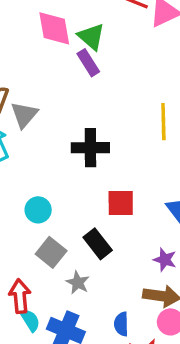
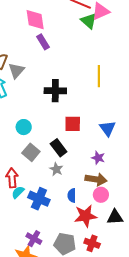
green triangle: (91, 37) -> (89, 21), moved
purple rectangle: (88, 63) -> (43, 42), moved
gray star: (78, 283) -> (56, 169), moved
cyan semicircle: (30, 320) -> (18, 192), turned -104

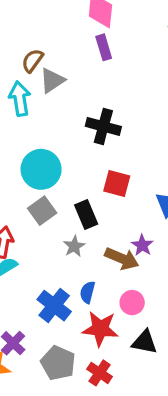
cyan circle: (24, 127) -> (41, 169), size x1.6
brown arrow: (96, 179) -> (122, 259), moved
blue cross: (39, 199) -> (54, 306), moved

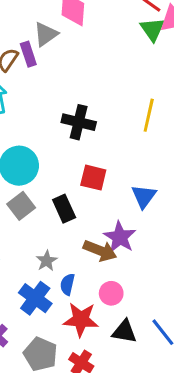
purple rectangle: (104, 47) -> (28, 54), moved
gray triangle: (52, 80) -> (46, 34), moved
purple star: (142, 245) -> (120, 237), size x1.5
gray star: (74, 246) -> (47, 261), moved

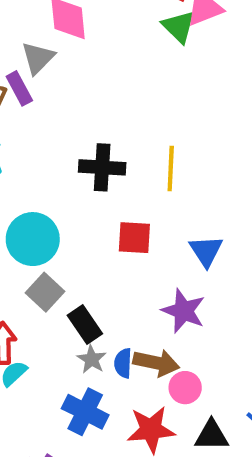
yellow line: (149, 115) -> (171, 168), moved
black rectangle: (64, 209) -> (85, 324), moved
brown arrow: (100, 251) -> (156, 363), moved
blue semicircle: (67, 284) -> (123, 363), moved

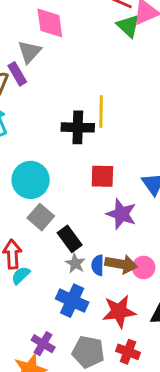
yellow line: (171, 168) -> (101, 112), moved
purple star: (184, 311) -> (121, 214), moved
pink circle: (185, 388) -> (144, 267), moved

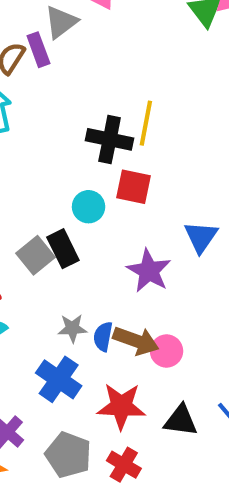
red square: (102, 176) -> (133, 187), moved
cyan circle: (31, 180) -> (89, 207), moved, size x0.6
black rectangle: (70, 239) -> (63, 249), moved
gray star: (75, 263) -> (72, 328), turned 30

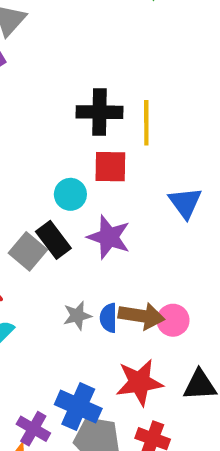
yellow line: (146, 123) -> (146, 123), moved
black cross: (110, 139) -> (99, 112), moved
purple star: (149, 271) -> (109, 237), moved
blue cross: (59, 379) -> (78, 407), moved

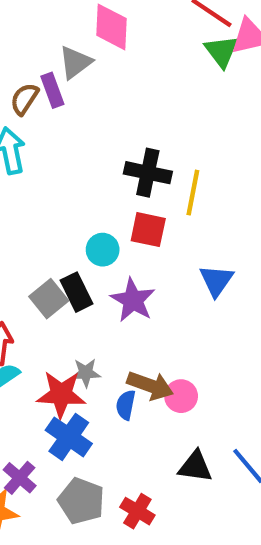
blue semicircle: (109, 318) -> (126, 405), moved
red star: (139, 382) -> (61, 394), moved
blue cross: (78, 407) -> (69, 437), moved

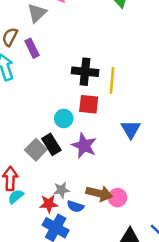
purple rectangle: (52, 90) -> (32, 48), moved
red star: (61, 394) -> (49, 204), size x0.7
blue semicircle: (126, 405) -> (75, 206), moved, turned -77

